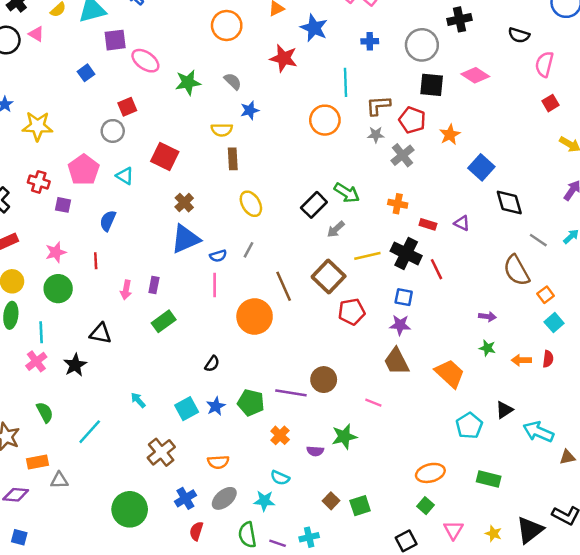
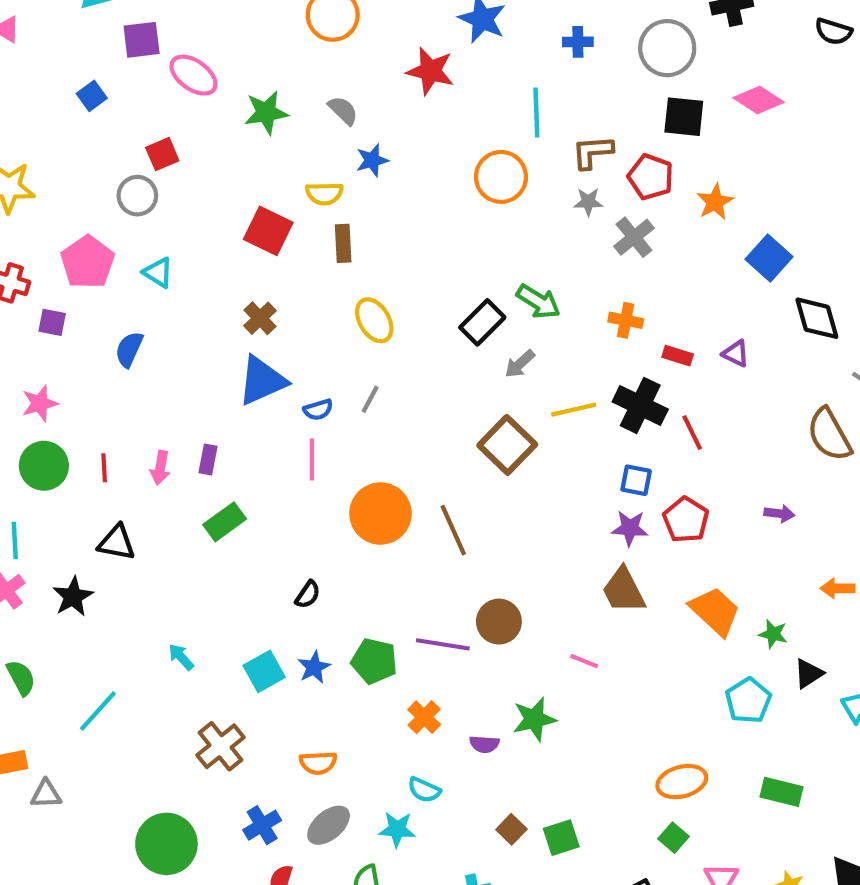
red square: (165, 156) -> (268, 231), moved
red line: (96, 261) -> (104, 468), moved
brown line: (284, 286) -> (453, 530), moved
red pentagon: (352, 312) -> (686, 520), moved, turned -30
green star: (487, 348) -> (773, 634), moved

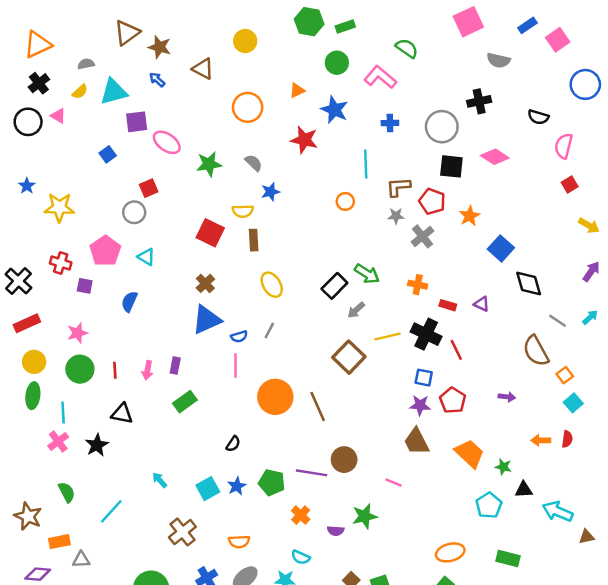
orange circle: (501, 177) -> (345, 201), size x0.6
black triangle: (809, 674) -> (524, 490), turned 30

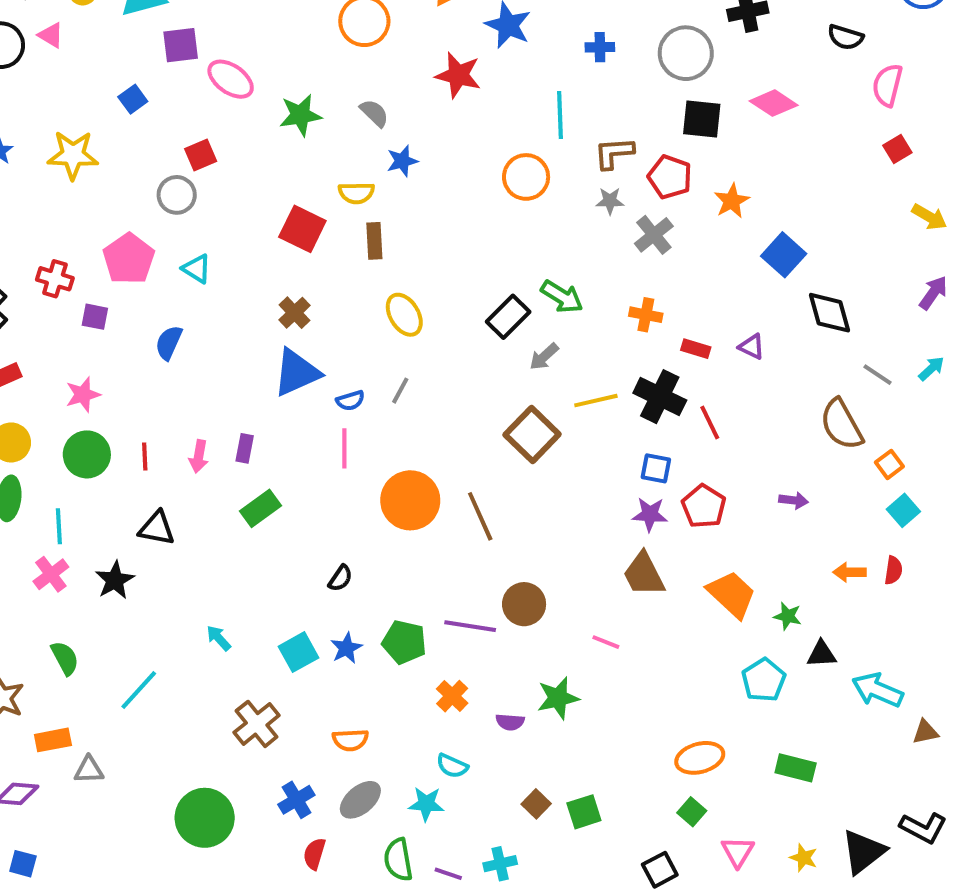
orange circle: (345, 201) -> (526, 177), size x1.5
yellow star: (59, 207) -> (73, 155), moved

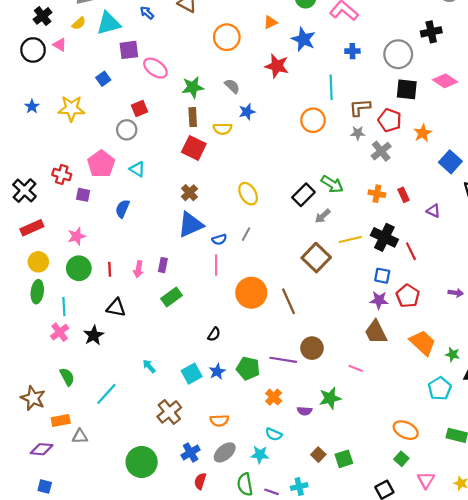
brown rectangle: (374, 241) -> (193, 117), moved
red rectangle: (696, 349) -> (404, 195), moved, turned 48
orange ellipse: (700, 758) -> (406, 430), turned 40

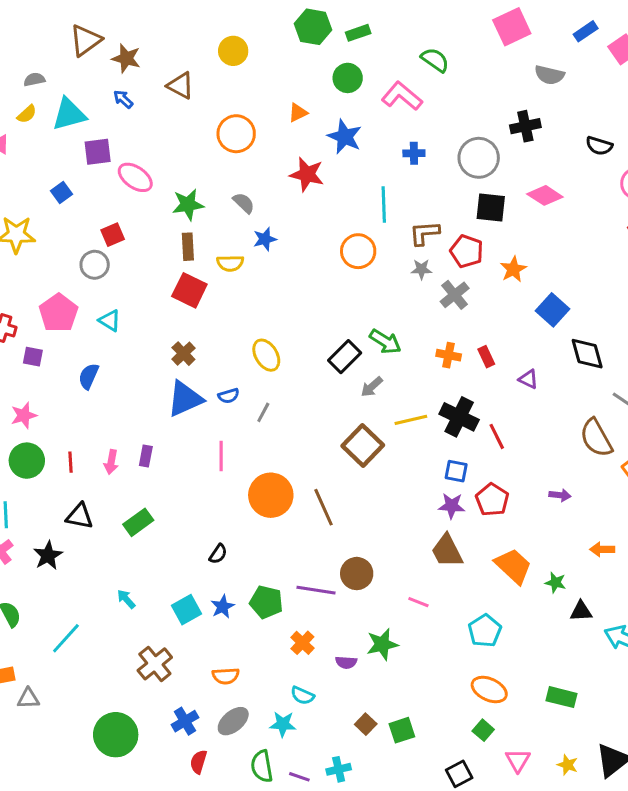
blue semicircle: (219, 239) -> (229, 396), moved
green rectangle: (171, 297) -> (138, 522), moved
cyan pentagon: (440, 389) -> (485, 631), moved

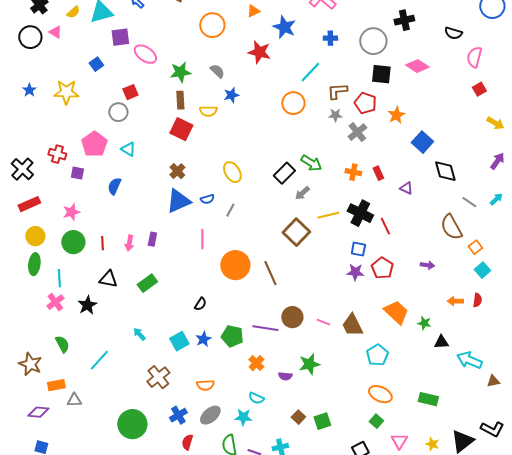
cyan line: (384, 204) -> (310, 72), turned 45
brown trapezoid: (447, 551) -> (352, 325), moved
pink line: (418, 602) -> (323, 322), moved

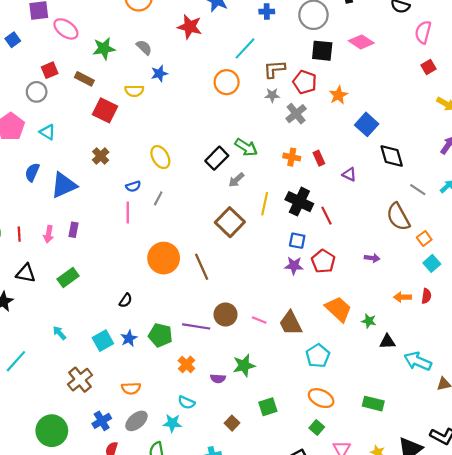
brown rectangle: (180, 100) -> (84, 79), moved, turned -60
blue triangle: (178, 201) -> (64, 185), moved
yellow line: (328, 215) -> (265, 204), turned -65
pink line: (202, 239) -> (128, 212), moved
green square: (322, 421) -> (268, 407), moved

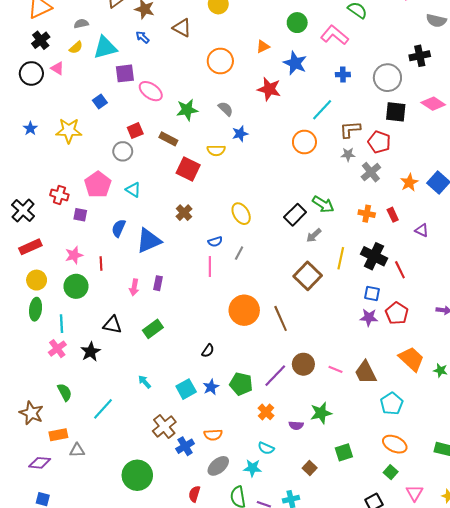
orange star: (338, 95) -> (409, 182), moved
red line: (19, 234) -> (101, 263), moved
purple line: (196, 326) -> (275, 376), turned -55
blue cross: (102, 421) -> (185, 446), moved

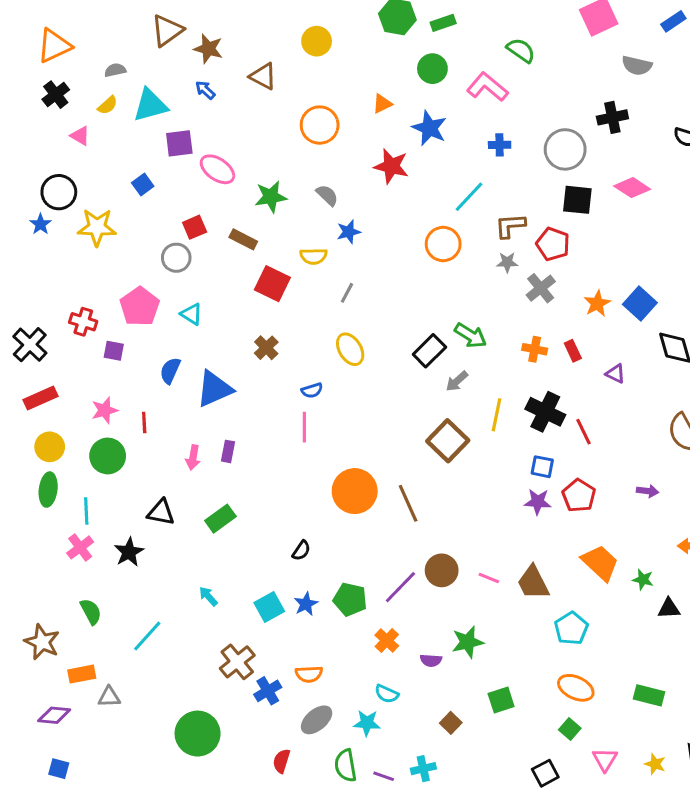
black circle: (31, 73) -> (59, 192), moved
gray line: (239, 253) -> (347, 293), moved

